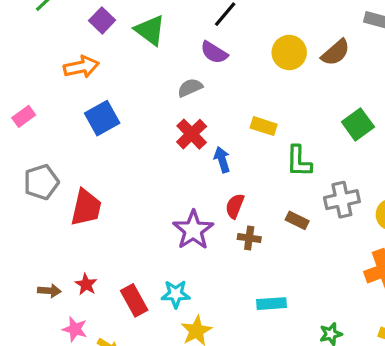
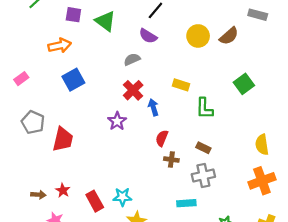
purple square: (102, 20) -> (73, 15), turned -35
gray pentagon: (41, 182) -> (33, 122), turned -30
gray cross: (342, 200) -> (203, 176), moved
purple star: (193, 230) -> (117, 121), moved, size x0.7

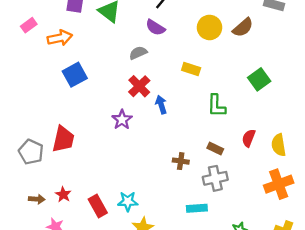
pink rectangle: (21, 79) -> (29, 25), moved
yellow rectangle: (181, 85) -> (191, 69), moved
gray pentagon: (33, 122) -> (31, 152), moved
red semicircle: (162, 138) -> (249, 138), moved

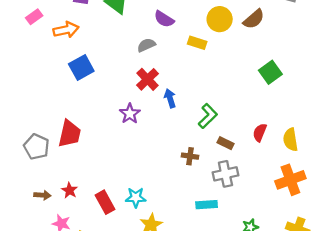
yellow rectangle: (191, 69) -> (197, 43), moved
green L-shape: (216, 106) -> (208, 116), moved, turned -135

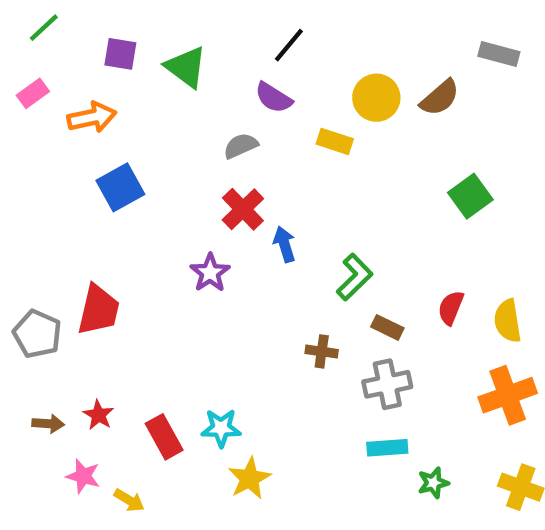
cyan rectangle: (207, 205) -> (387, 448), moved

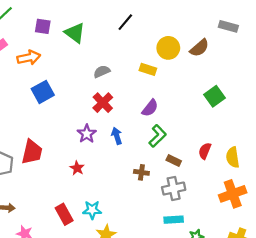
purple semicircle: (274, 98) -> (150, 108), moved, turned -84
blue arrow: (284, 244) -> (117, 136), moved
red star: (98, 415) -> (77, 168), moved

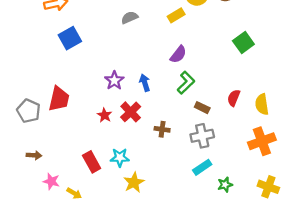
yellow rectangle: (148, 69) -> (176, 15), turned -49
red cross: (103, 103) -> (131, 112), moved
brown cross: (141, 172) -> (162, 129), moved
cyan rectangle: (174, 220) -> (202, 167), turned -30

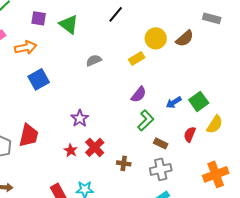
green square: (243, 42) -> (199, 101), moved
blue arrow: (145, 83) -> (174, 102), moved, turned -105
yellow semicircle: (262, 104) -> (215, 124), moved, turned -138

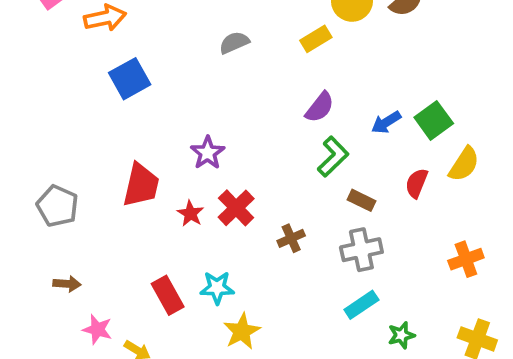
red trapezoid: (29, 135) -> (141, 185), moved
brown cross: (124, 163) -> (291, 238), turned -32
orange cross: (216, 174) -> (466, 259), size x0.7

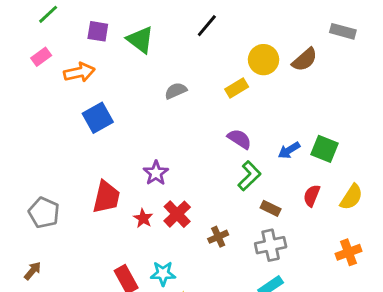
purple semicircle: (320, 107) -> (239, 139), turned -95
green square: (434, 120) -> (324, 149), turned -32
yellow semicircle: (464, 164) -> (351, 197), moved
brown arrow: (67, 284) -> (33, 271), moved, turned -54

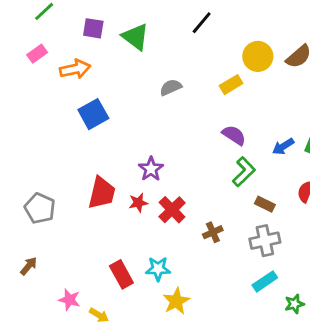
red star: (143, 218) -> (138, 203), moved, turned 30

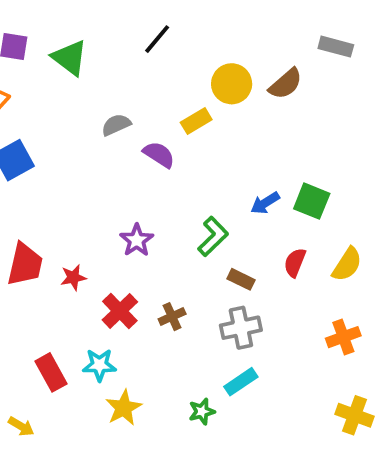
purple semicircle: (234, 135) -> (159, 155), moved
purple star: (151, 169) -> (137, 240), moved
red cross: (172, 210) -> (120, 311), moved
green star: (294, 304) -> (202, 411), moved

